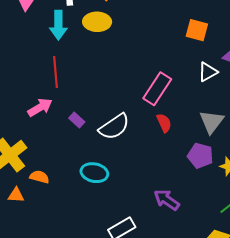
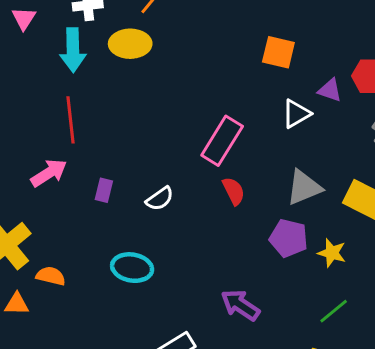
purple rectangle: (77, 120) -> (104, 190), turned 63
gray triangle: (212, 122) -> (304, 187), turned 32
white semicircle: (114, 127) -> (160, 199), size x0.6

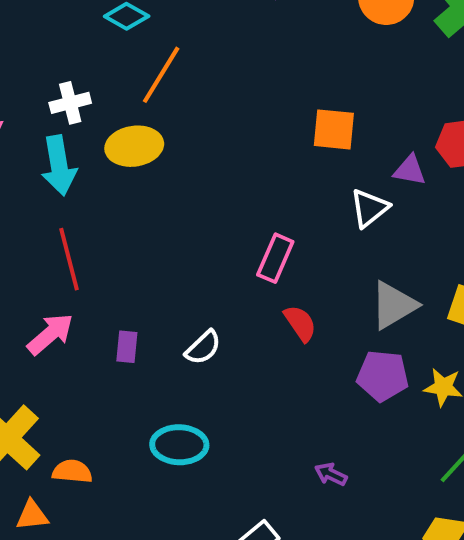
pink rectangle: (222, 141) -> (275, 258), size x0.7
purple arrow: (240, 305) -> (331, 474), size x0.6

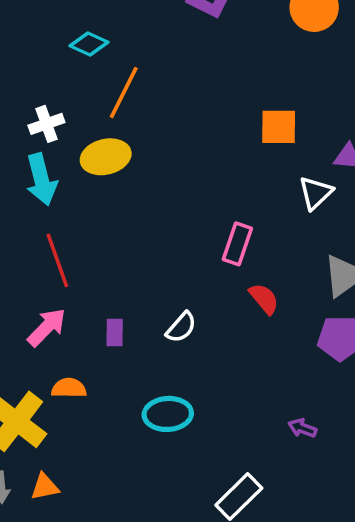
orange semicircle: (72, 471) -> (69, 388), moved

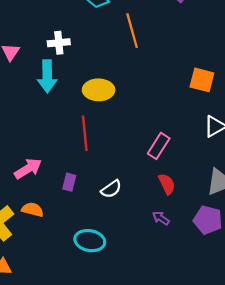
orange line: (124, 93) -> (132, 31), moved, turned -56
yellow ellipse: (106, 157) -> (99, 90), moved
red line: (57, 260) -> (85, 133), moved
purple arrow: (302, 428) -> (161, 218), moved

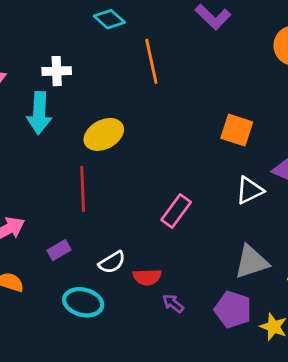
yellow ellipse: (99, 90) -> (104, 134), turned -32
purple rectangle: (69, 182) -> (59, 250), turned 42
red semicircle: (167, 184) -> (147, 277), moved, turned 110
cyan ellipse: (90, 241) -> (83, 302), moved

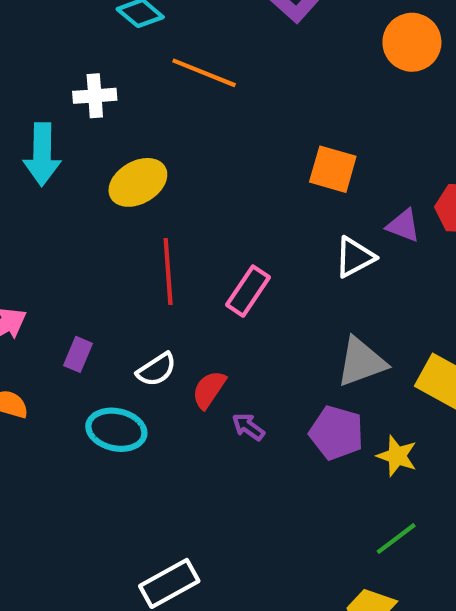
orange line: (151, 61) -> (204, 73), turned -54
white cross: (57, 71) -> (95, 96), moved
red line: (83, 189) -> (168, 271), moved
purple rectangle: (59, 250) -> (78, 354), turned -35
red semicircle: (147, 277) -> (209, 390), turned 128

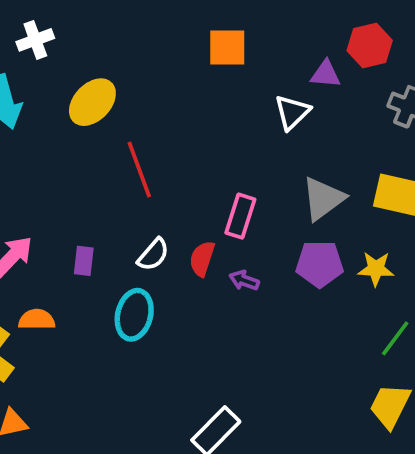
orange square: (333, 169) -> (227, 47), moved
pink rectangle: (248, 291) -> (240, 216), moved
cyan ellipse: (116, 430) -> (134, 315), turned -72

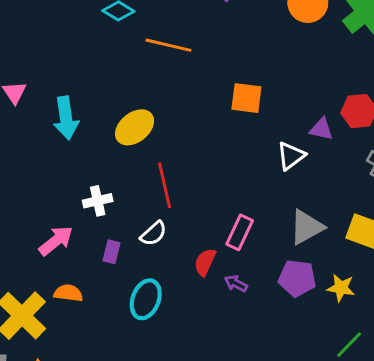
white cross: (35, 40) -> (98, 201), moved
white semicircle: (153, 255) -> (154, 234), moved

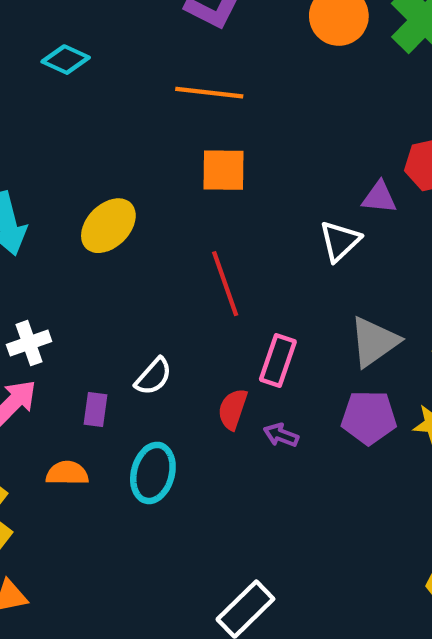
orange line: (168, 45) -> (209, 93), moved
orange square: (246, 98) -> (224, 170), moved
red line: (165, 185) -> (225, 284), moved
white cross: (98, 201) -> (29, 343), moved
orange semicircle: (68, 293) -> (67, 473), moved

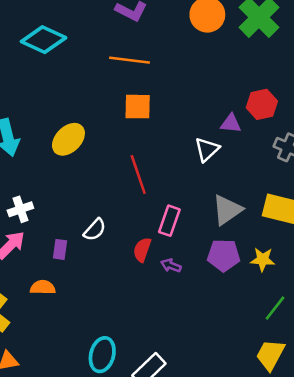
cyan diamond: (66, 60) -> (44, 40), size x1.6
cyan ellipse: (153, 473) -> (102, 355), moved

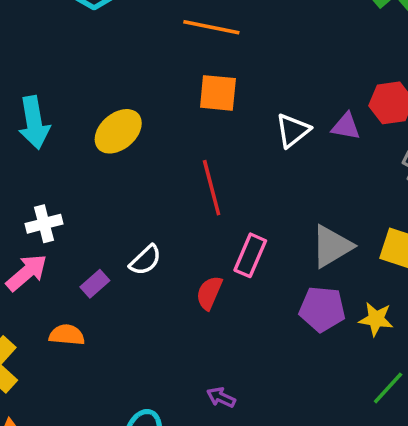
white triangle: (207, 149) -> (293, 131), moved
purple rectangle: (60, 249) -> (95, 284), turned 36
purple arrow: (171, 265) -> (221, 397), moved

